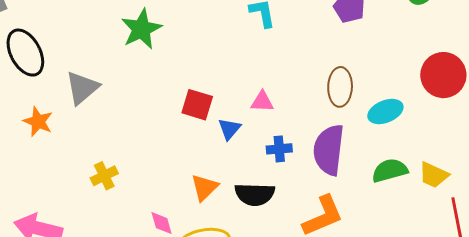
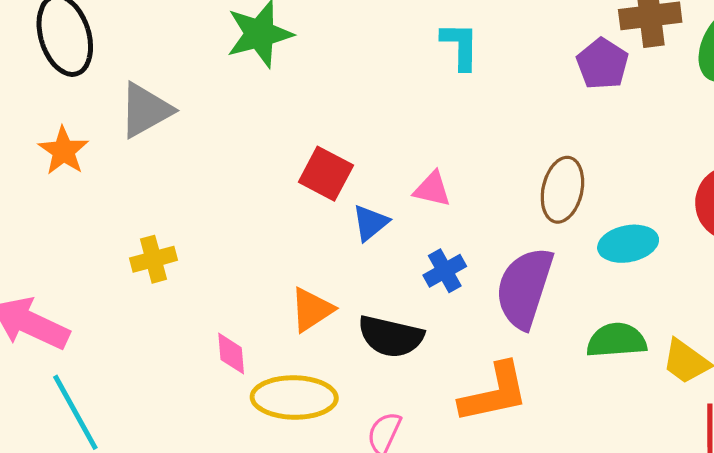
blue cross: (279, 149) -> (445, 271), turned -35

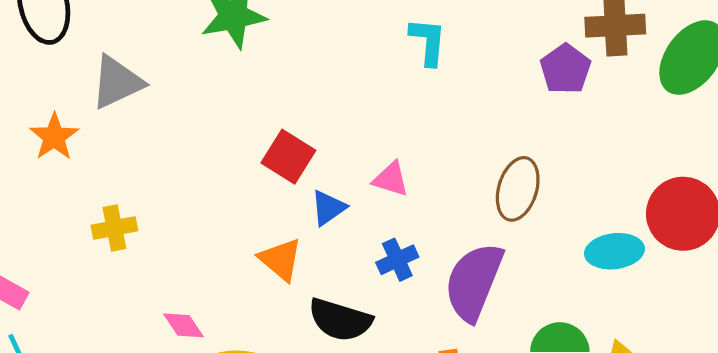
orange star: (64, 151) -> (54, 137), moved
cyan ellipse: (628, 244) -> (614, 251), moved
orange triangle: (312, 310) -> (280, 259), moved, turned -51
pink diamond: (231, 354) -> (183, 325), turned -33

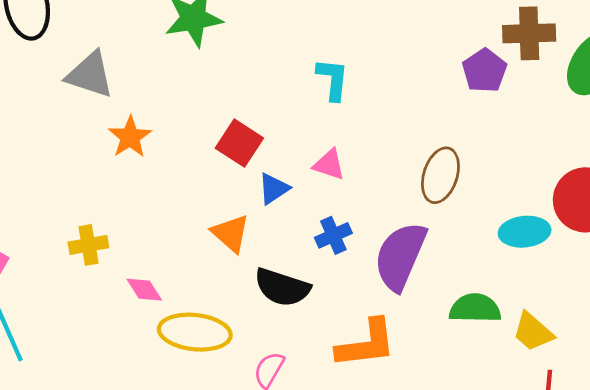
cyan L-shape: (428, 42) -> (333, 79), moved
gray triangle: (117, 82) -> (90, 75), turned 42
orange star: (54, 137) -> (130, 137), moved
yellow cross: (114, 228) -> (88, 245), moved

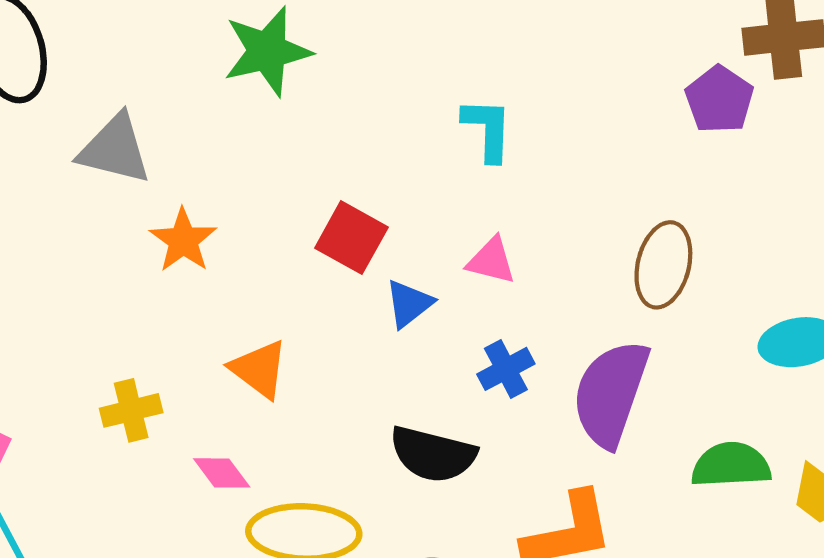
orange triangle: (231, 233) -> (259, 369), moved

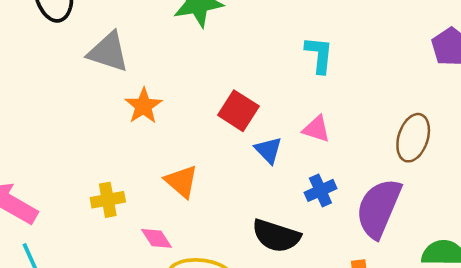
blue triangle: (409, 304) -> (268, 150), turned -40

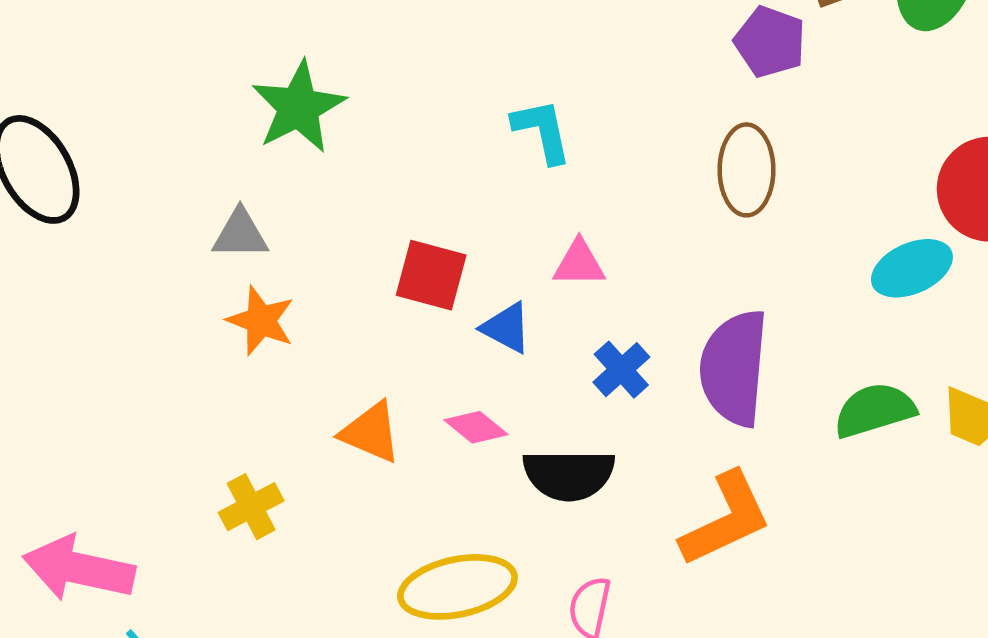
gray triangle: (108, 52) -> (240, 234), moved, size x0.7
brown ellipse: (413, 138) -> (746, 170), moved
pink diamond: (156, 238) -> (476, 427), moved

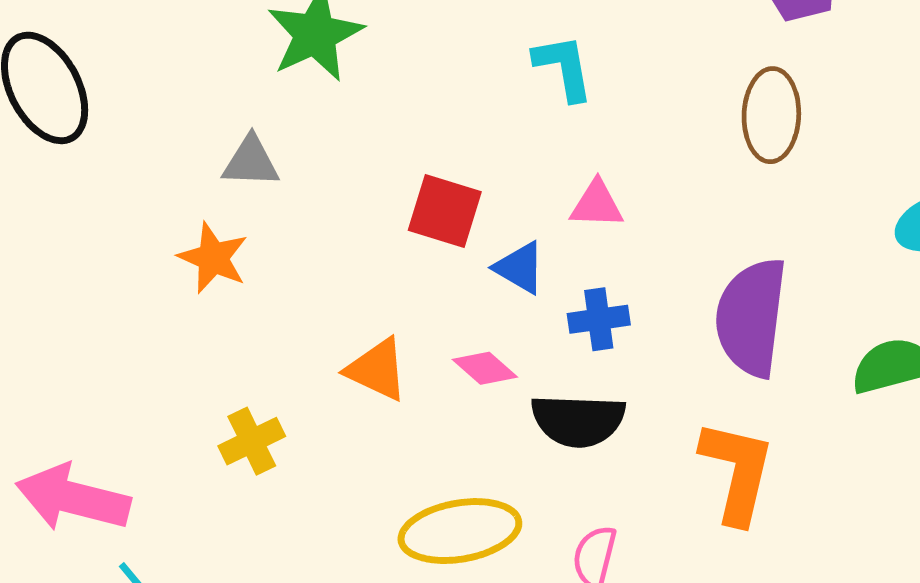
orange star: (261, 321) -> (213, 258), moved
blue cross: (621, 370) -> (599, 319), moved, turned 32
orange L-shape: (726, 519) -> (737, 472), turned -54

